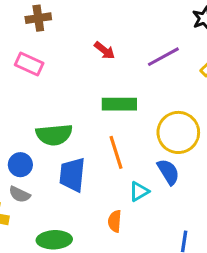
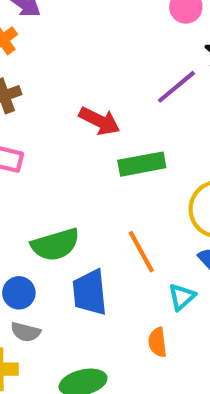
red arrow: (105, 50) -> (99, 121), size x1.4
purple line: (163, 57) -> (176, 87), moved
green rectangle: (119, 104) -> (142, 164), moved

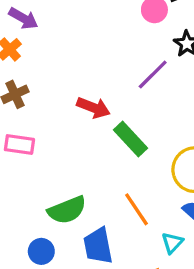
green rectangle: (142, 164) -> (131, 139), turned 63

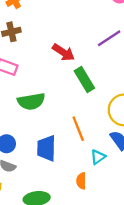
green semicircle: (67, 210) -> (31, 101), moved

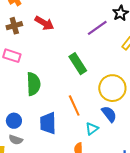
red arrow: (63, 52) -> (44, 23), moved
green semicircle: (31, 101) -> (33, 84), turned -80

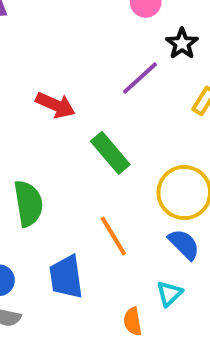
red arrow: (44, 23) -> (55, 105), moved
cyan triangle: (92, 129) -> (169, 294), moved

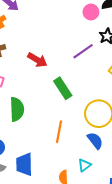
orange line: (113, 236) -> (59, 132), turned 35
blue trapezoid: (66, 277) -> (24, 164), moved

